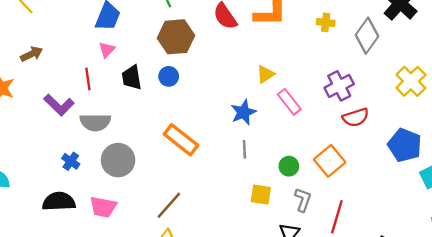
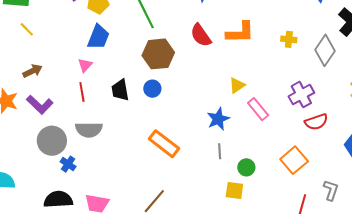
pink triangle: (107, 50) -> (85, 65), moved
purple L-shape: (59, 105) -> (40, 105), moved
gray circle: (118, 160) -> (52, 141), moved
green circle: (289, 166) -> (246, 167), moved
gray L-shape: (303, 200) -> (331, 190), moved

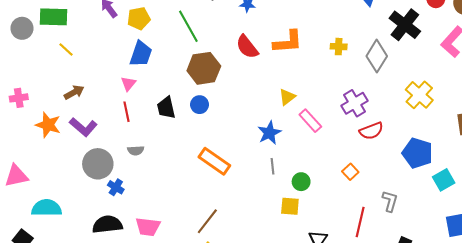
gray semicircle: (89, 130) -> (136, 150), size x0.6
orange square: (294, 160) -> (350, 172), size x0.6

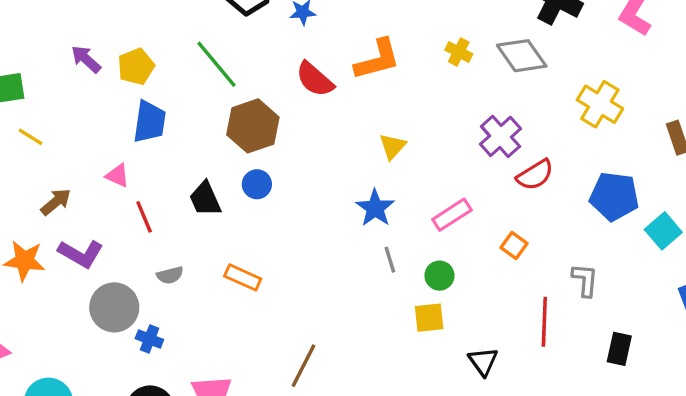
yellow cross: (339, 47) -> (459, 52), turned 35
gray diamond: (377, 56) -> (522, 56), turned -56
pink triangle: (128, 84) -> (117, 176), moved, turned -35
pink rectangle: (310, 121) -> (452, 215), moved, turned -70
orange rectangle: (214, 161) -> (243, 277), moved, size x0.7

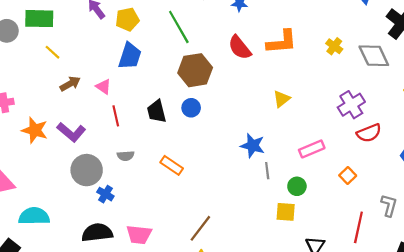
brown arrow: (56, 202) -> (70, 84), moved
blue star: (375, 208) -> (253, 146), moved, turned -30

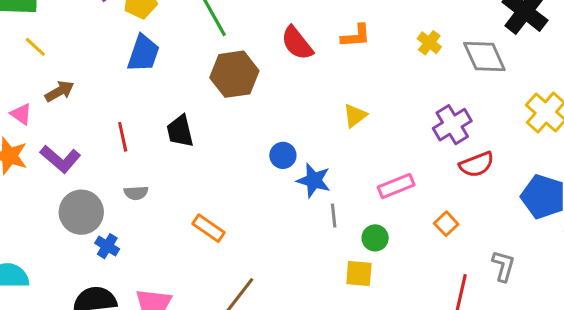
orange L-shape: (282, 42) -> (356, 36), size x0.7
pink triangle: (103, 87) -> (21, 114), moved
blue circle: (191, 108) -> (283, 155), moved
orange rectangle: (172, 165) -> (209, 228), moved

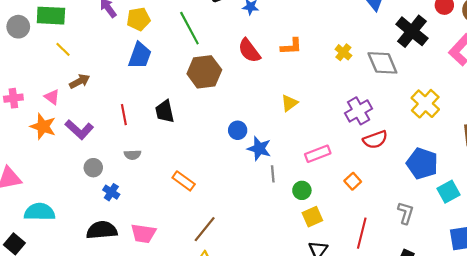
gray circle: (81, 212) -> (93, 168), size x0.6
gray L-shape: (503, 266) -> (406, 213), moved
yellow square: (359, 274) -> (312, 217), moved, turned -30

